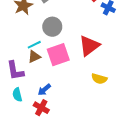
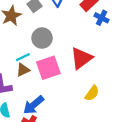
yellow semicircle: (99, 79) -> (92, 93), turned -70
blue arrow: (44, 90) -> (34, 105), size x1.5

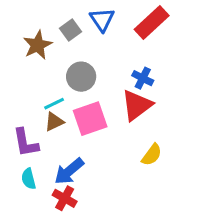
blue cross: (102, 18) -> (143, 78), moved

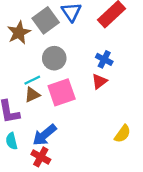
gray square: (71, 30) -> (46, 20), size x1.5
red triangle: (137, 105) -> (99, 81), size x0.6
yellow semicircle: (152, 155) -> (123, 134), moved

